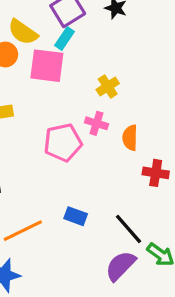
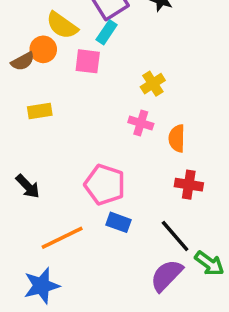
pink square: (47, 66) -> (88, 61), size x0.7
pink pentagon: (63, 143) -> (105, 185), moved, turned 30
red cross: (156, 173) -> (189, 185), moved

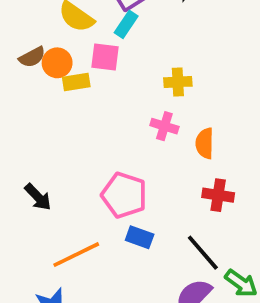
orange circle: (43, 49) -> (57, 63), moved
yellow cross: (153, 84) -> (178, 82), turned 30
yellow rectangle: (40, 111) -> (76, 82), moved

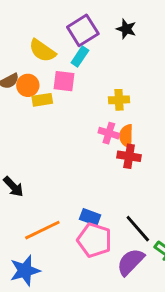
orange semicircle: (205, 143) -> (126, 136), moved
pink pentagon: (124, 195) -> (94, 240), moved
red cross: (218, 195) -> (129, 156), moved

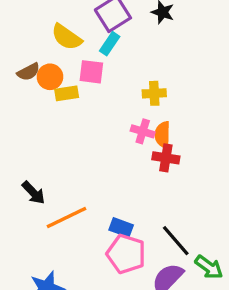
orange line: (42, 230) -> (67, 217), moved

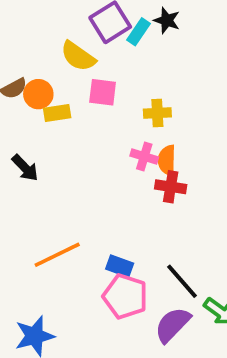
yellow semicircle: (67, 37) -> (78, 56), moved
cyan rectangle: (110, 44) -> (139, 32), moved
pink square: (91, 72) -> (103, 92), moved
black arrow: (33, 193) -> (25, 168), moved

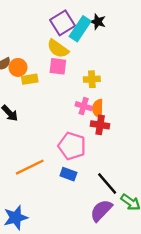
cyan rectangle: (139, 32) -> (80, 29), size x1.5
yellow semicircle: (78, 56) -> (58, 49), moved
pink pentagon: (125, 296) -> (72, 146), moved

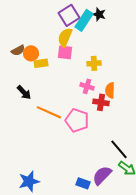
yellow semicircle: (58, 49) -> (65, 37), turned 78
orange semicircle: (98, 108) -> (110, 90), moved
orange line: (30, 167) -> (49, 112), moved, turned 50
blue rectangle: (68, 174) -> (83, 183), moved
black line: (107, 183) -> (119, 149), moved

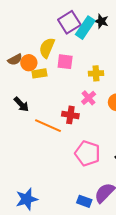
yellow semicircle: (65, 37) -> (47, 48), moved
pink cross: (87, 86) -> (89, 98), turned 32
red cross: (101, 102) -> (70, 115), moved
pink pentagon: (77, 120) -> (87, 153), moved

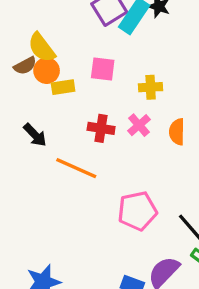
yellow semicircle: (47, 48) -> (42, 48), moved, turned -60
red cross: (70, 115) -> (101, 128), moved
pink pentagon: (87, 153) -> (137, 211), turned -30

